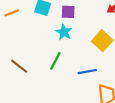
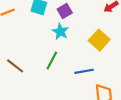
purple square: (68, 12) -> (65, 11), turned -32

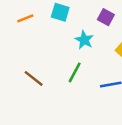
purple square: (65, 11) -> (106, 17), moved, turned -32

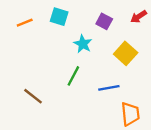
brown line: (34, 78) -> (33, 96), moved

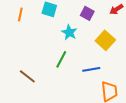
orange line: (25, 23) -> (20, 14), turned -56

